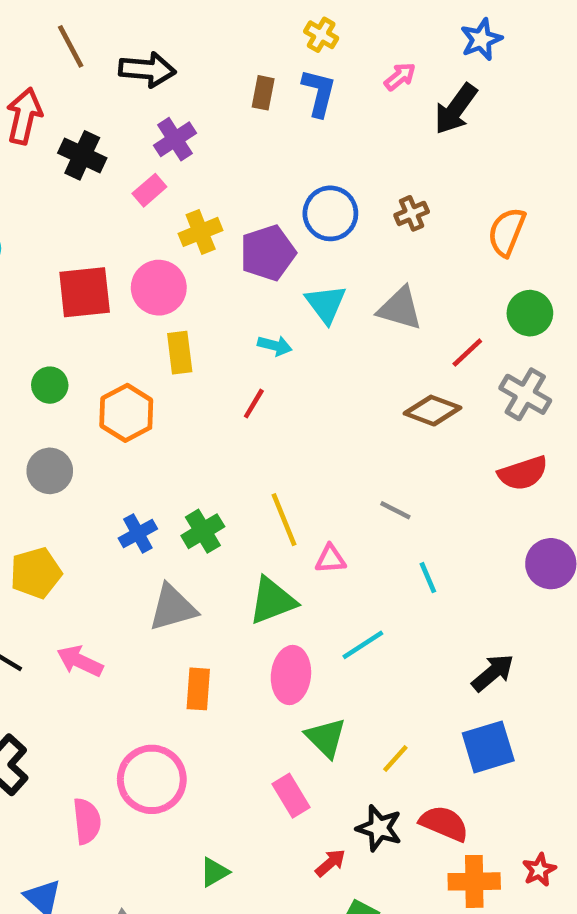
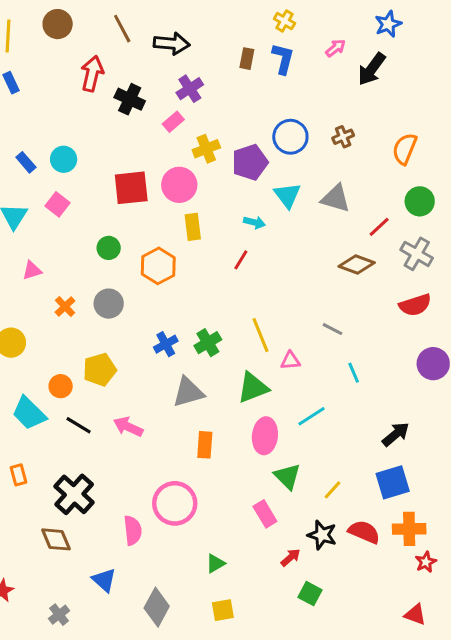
orange cross: (474, 881) -> (409, 529), moved

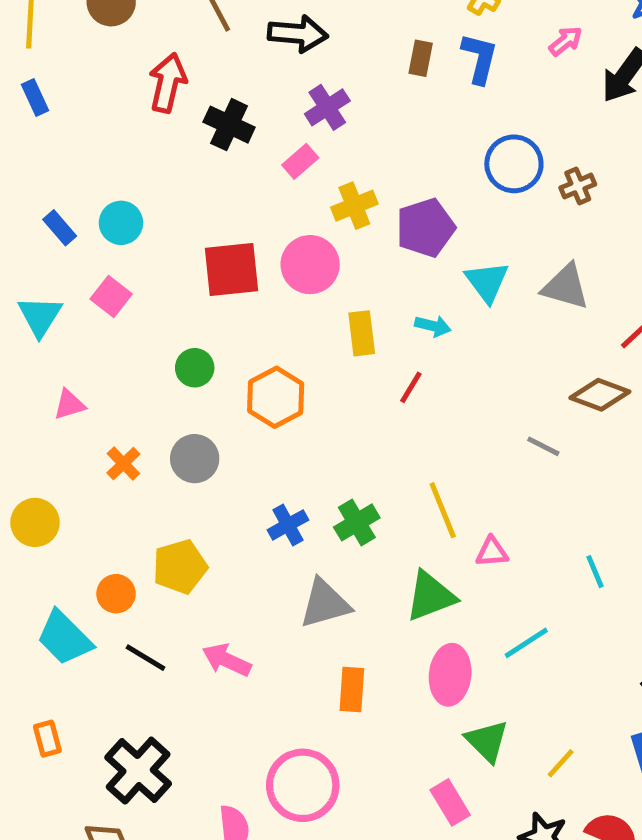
blue circle: (290, 137) -> (514, 164), moved
yellow rectangle: (193, 227) -> (362, 333), moved
gray line: (333, 329) -> (543, 446), moved

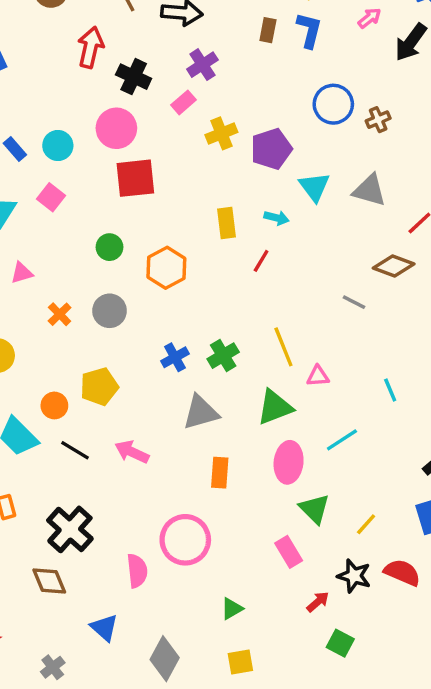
pink circle: (310, 265) -> (116, 128), moved

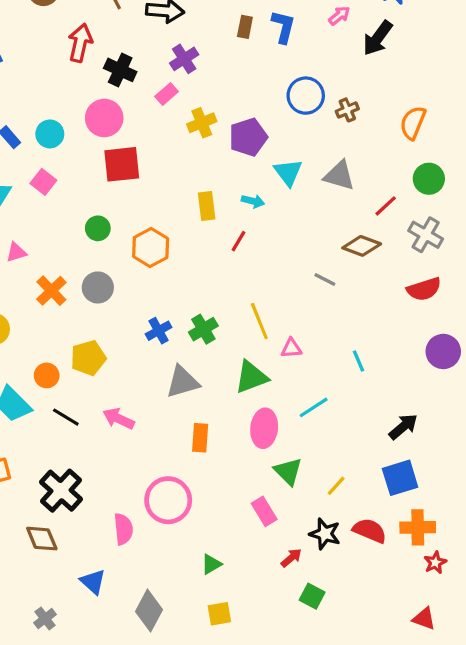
orange cross: (60, 314) -> (51, 291), size x1.4

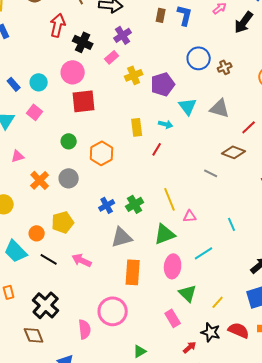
orange rectangle: (200, 438) -> (133, 272), size x1.4

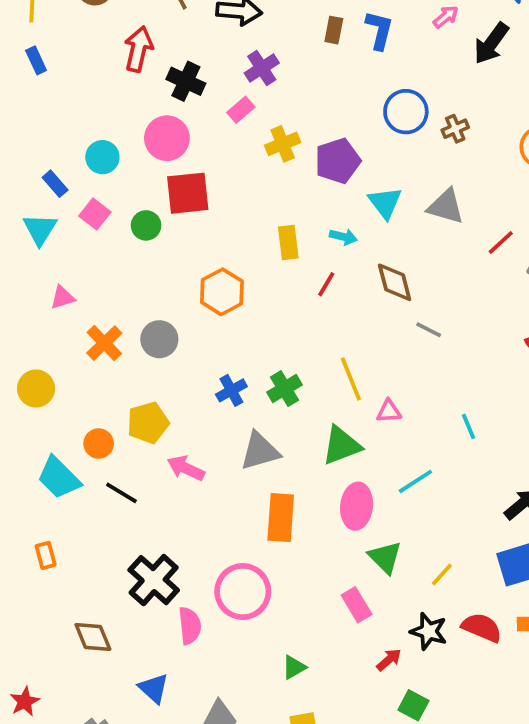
blue rectangle: (14, 84) -> (55, 184), moved
green circle: (69, 141) -> (146, 225), moved
brown diamond: (234, 152) -> (395, 282), moved, turned 55
pink arrow: (82, 260) -> (186, 468), moved
black cross: (46, 305) -> (154, 580), moved

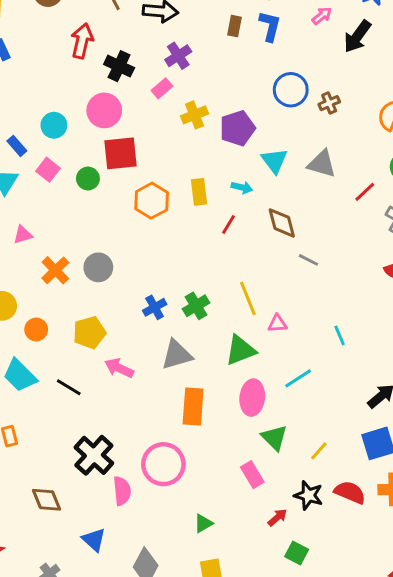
orange hexagon: (222, 292) -> (152, 201), moved
orange circle: (99, 444) -> (36, 330), moved

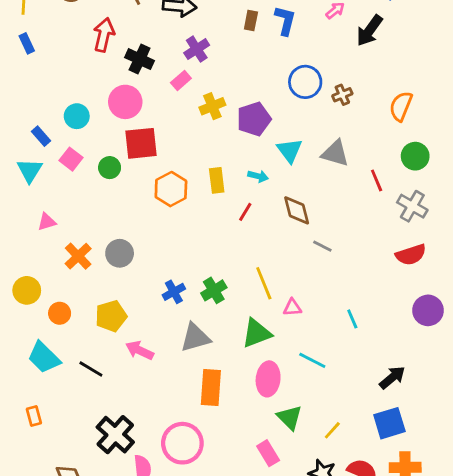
red line: (365, 192) -> (377, 180), turned -70
cyan line: (298, 378) -> (312, 360), turned 60

